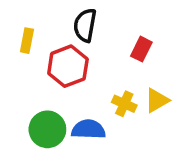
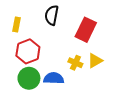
red rectangle: (141, 49) -> (86, 30), size x1.6
red hexagon: (68, 66) -> (28, 51), moved

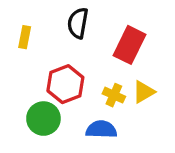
red hexagon: (28, 51) -> (65, 84), moved
blue semicircle: (54, 78) -> (101, 129), moved

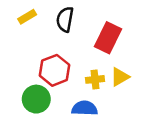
yellow rectangle: (25, 37) -> (27, 17), moved, turned 48
yellow cross: (114, 95) -> (95, 79), turned -30

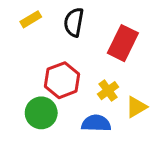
yellow triangle: (120, 77) -> (136, 107), moved
yellow cross: (95, 79) -> (108, 91), turned -30

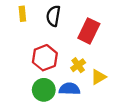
yellow rectangle: (31, 19) -> (22, 14), turned -64
green circle: (41, 113) -> (44, 90), moved

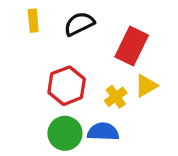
black semicircle: (53, 16) -> (79, 24), turned 54
yellow triangle: (98, 77) -> (146, 86), moved

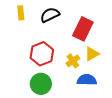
blue semicircle: (103, 132) -> (87, 80), moved

